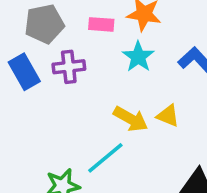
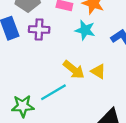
cyan star: (138, 57) -> (85, 30), turned -30

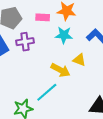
yellow triangle: (98, 71) -> (79, 60), moved

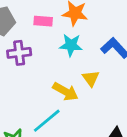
yellow triangle: (79, 60) -> (91, 78), turned 32

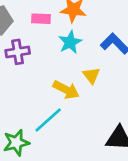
cyan star: (71, 45) -> (70, 42), turned -30

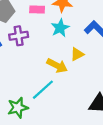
yellow triangle: (91, 75) -> (77, 54), turned 40

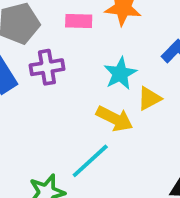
cyan star: (60, 28) -> (120, 73), moved

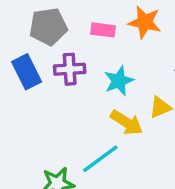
cyan star: (120, 73) -> (119, 81), moved

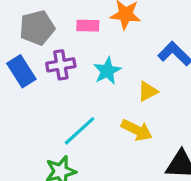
yellow arrow: (127, 123) -> (137, 130), moved
cyan line: (100, 159) -> (80, 131), moved

